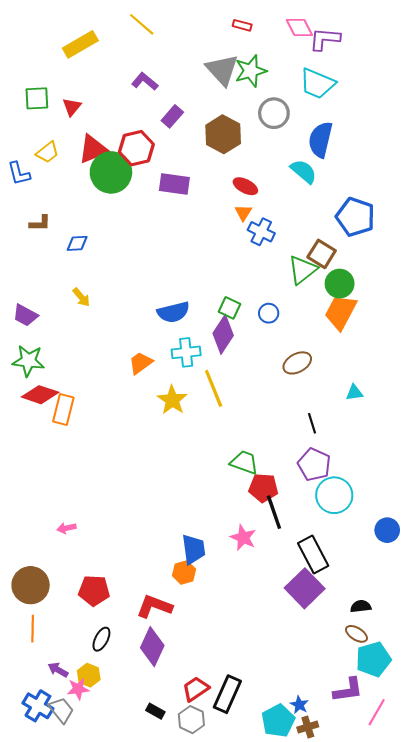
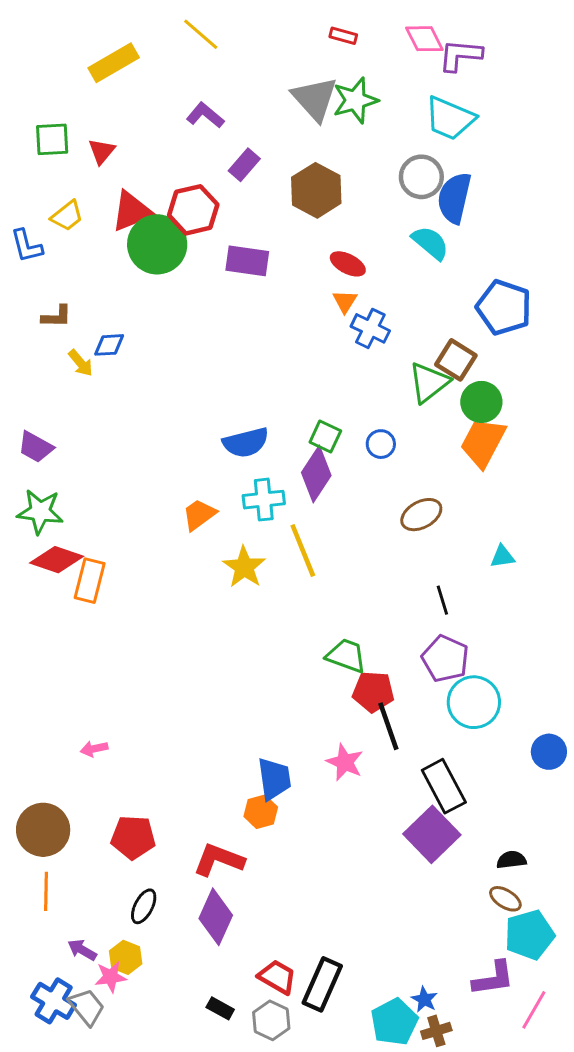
gray circle: (274, 113) -> (421, 177), moved
yellow arrow: (81, 297) -> (81, 363), moved
red trapezoid: (196, 689) -> (277, 977), turned 64

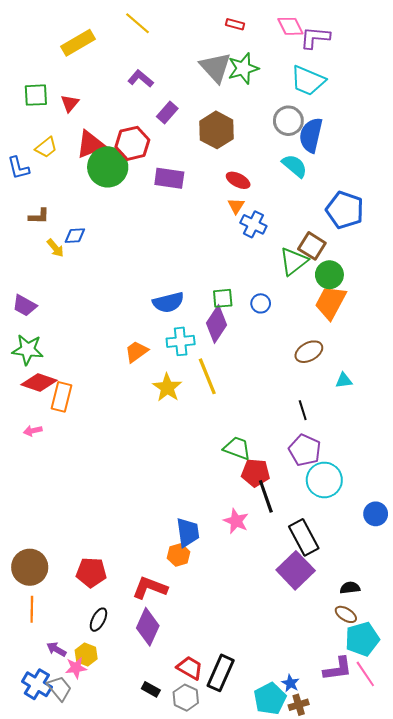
green square: (325, 437) -> (223, 298), turned -30
brown ellipse: (421, 515) -> (309, 352), moved
pink arrow: (94, 749) -> (33, 431), moved
pink line: (534, 1010) -> (365, 674), moved, turned -64

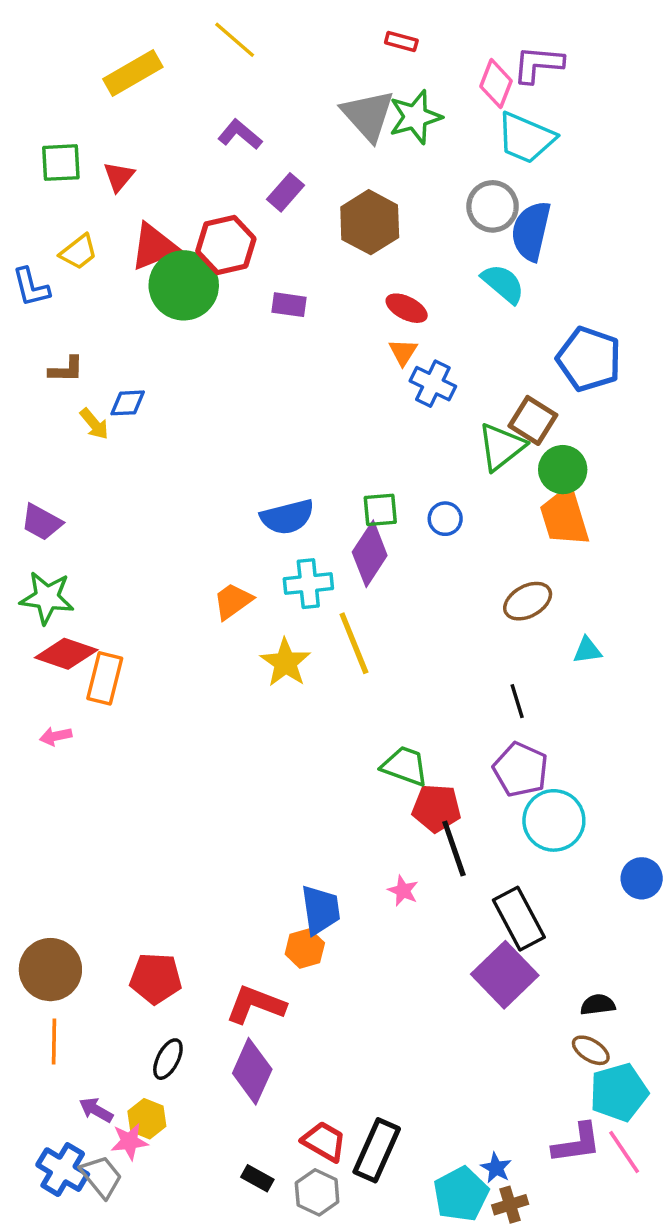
pink diamond: (290, 26) -> (496, 84), moved, turned 48
purple rectangle: (169, 178) -> (289, 305), size x0.7
orange trapezoid: (330, 302) -> (564, 517), turned -45
pink star: (236, 521) -> (403, 891), size x0.7

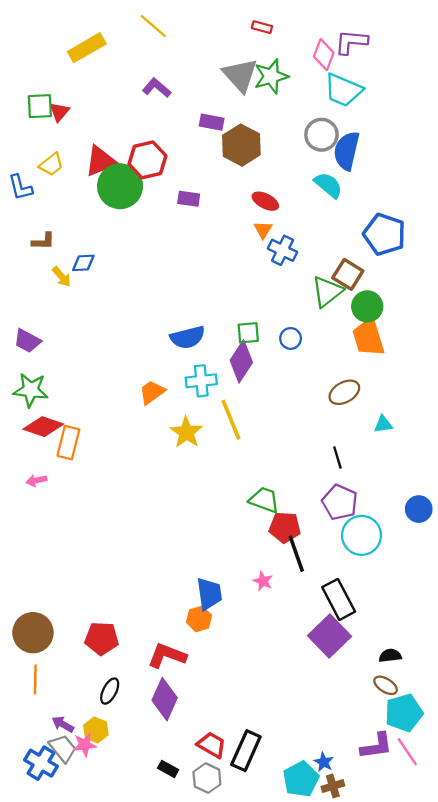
red triangle: (119, 177) -> (59, 112), moved
purple rectangle: (285, 192) -> (212, 122), moved, turned 60
blue circle: (642, 878) -> (419, 509), moved
gray trapezoid: (101, 1177) -> (63, 748), moved

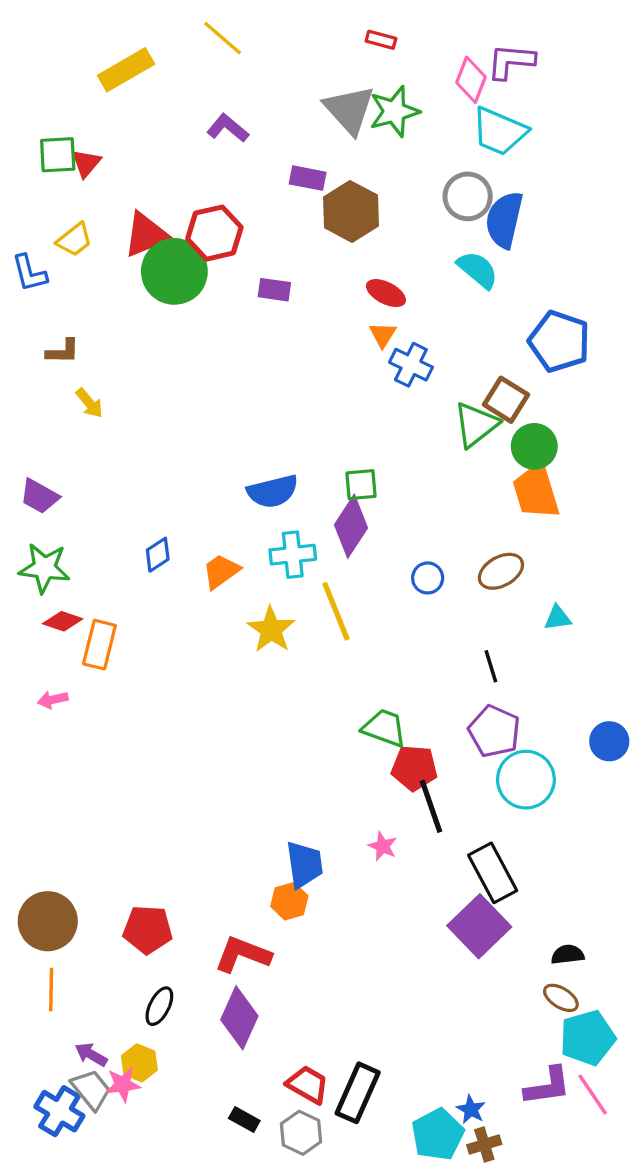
blue diamond: (83, 263) -> (158, 555), moved, turned -30
blue circle: (291, 338) -> (428, 578), moved
red diamond: (43, 427) -> (63, 621), size x0.7

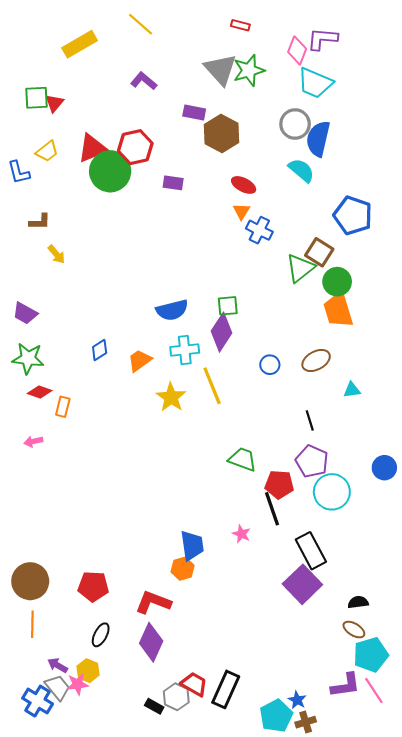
orange rectangle: (99, 645) -> (63, 407), size x0.7
red pentagon: (414, 768) -> (279, 485), moved
gray hexagon: (301, 1133) -> (176, 697), moved

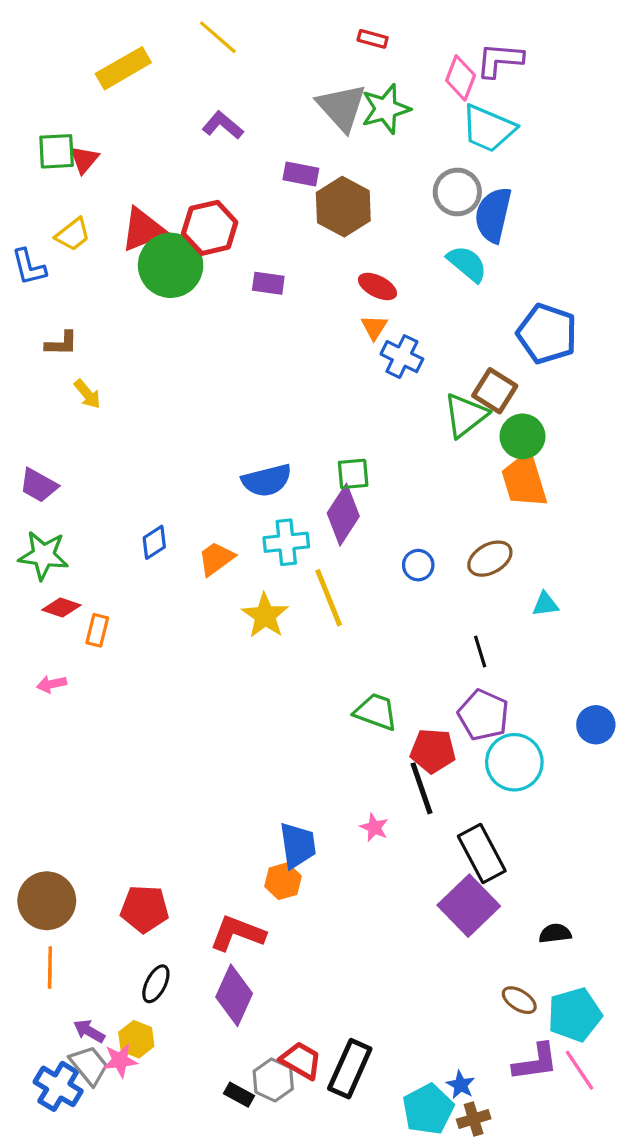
brown ellipse: (354, 630) -> (519, 1000), moved

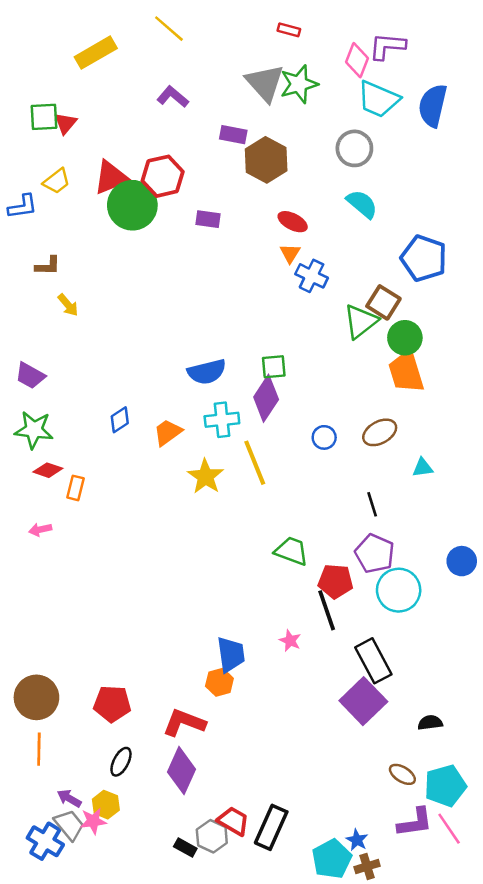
blue semicircle: (493, 215) -> (433, 106), moved
blue L-shape: (29, 267) -> (23, 207), turned -84

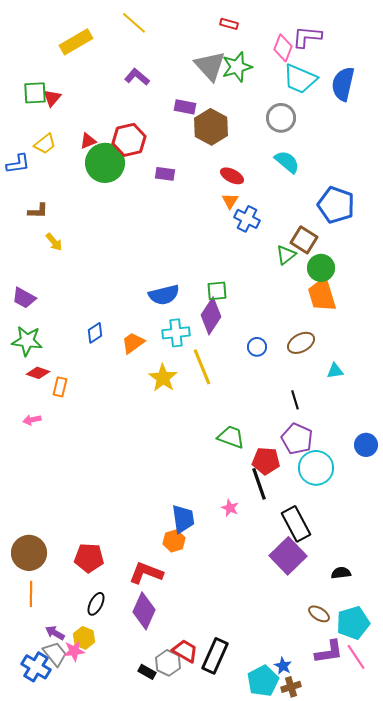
red triangle: (111, 177) -> (88, 141), size x0.6
green triangle: (361, 321) -> (286, 255), size x0.7

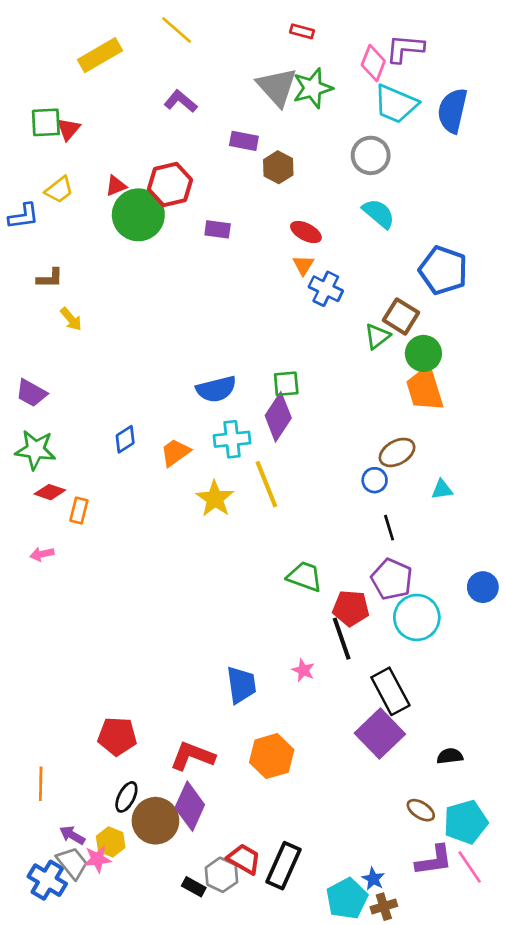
brown hexagon: (211, 127) -> (278, 167), size x0.7
blue circle: (257, 347) -> (375, 480), moved
orange hexagon: (174, 541) -> (272, 756), moved, size x1.5
brown circle: (29, 553) -> (155, 821), moved

